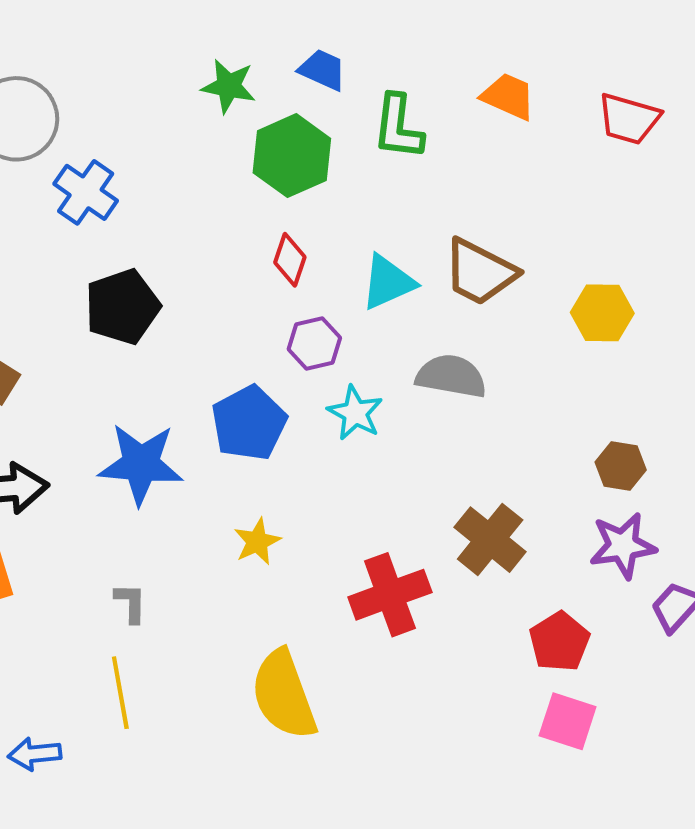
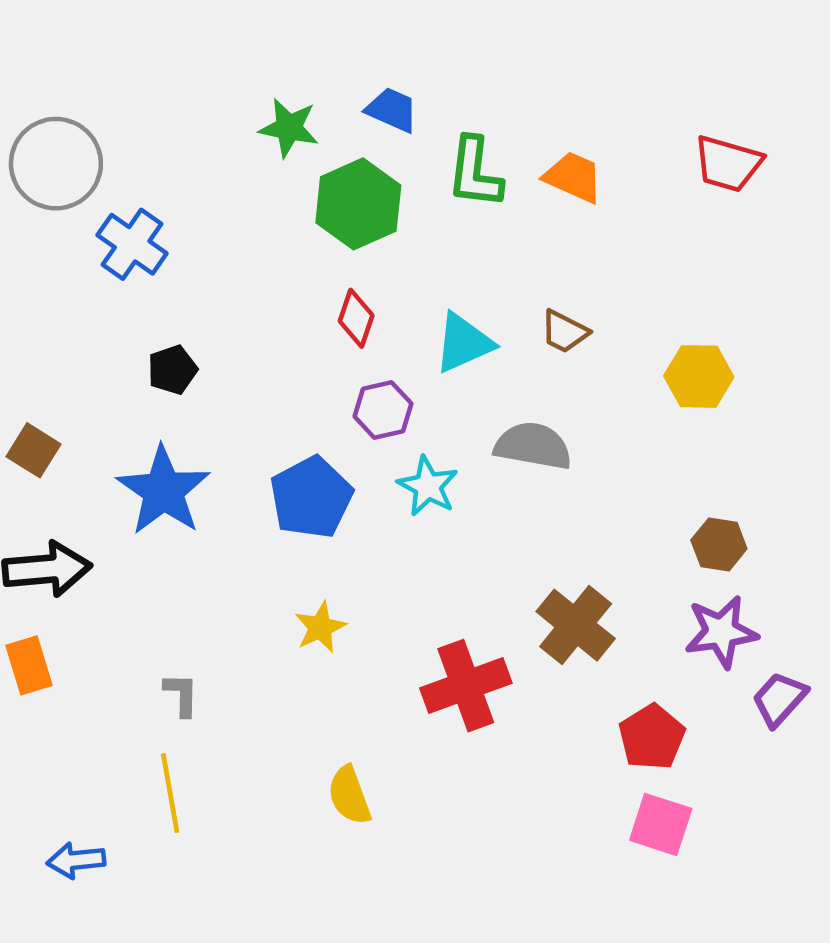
orange trapezoid: (508, 96) -> (573, 177), moved
brown trapezoid: (480, 272) -> (564, 332), size x0.6
black pentagon: (122, 307) -> (172, 370), size x0.6
blue star: (141, 464) -> (163, 491), moved, turned 30
yellow semicircle: (284, 695) -> (349, 795), size x0.6

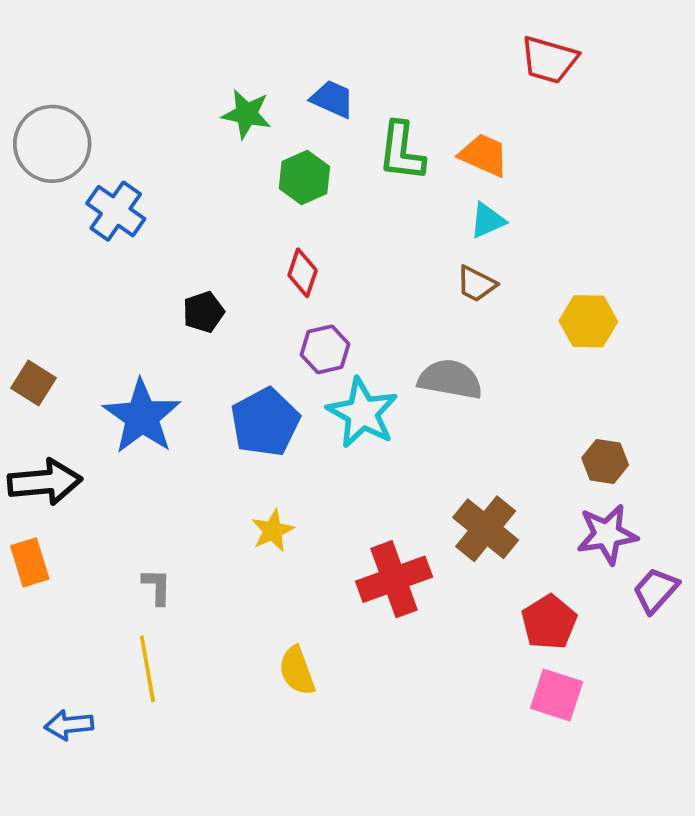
red trapezoid: (728, 164) -> (549, 60), moved
green hexagon: (358, 204) -> (304, 177), size x0.7
cyan triangle: (464, 343) -> (488, 220), moved, size x0.7
black pentagon: (172, 370) -> (204, 312), moved
cyan star: (428, 486) -> (362, 413), size x1.4

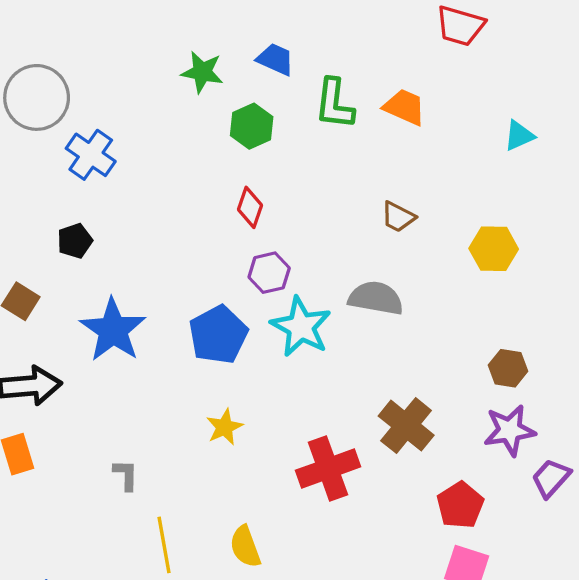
cyan triangle: (488, 220) -> (519, 136), moved
black pentagon: (204, 312) -> (75, 241), moved
yellow line: (147, 669) -> (164, 545), moved

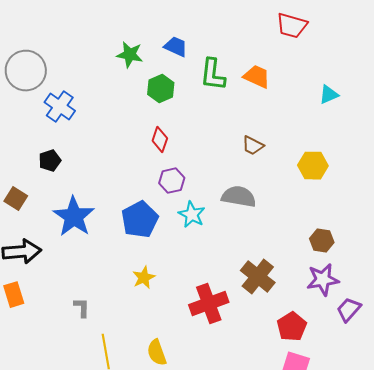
cyan star: (301, 327) -> (192, 215), size x0.7

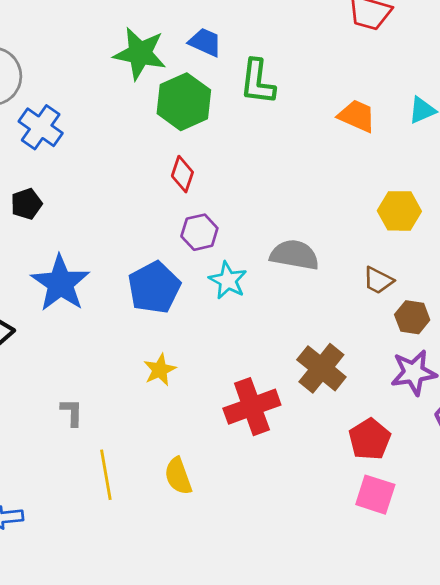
green star: (130, 55) -> (140, 54), size x1.4
orange trapezoid: (257, 77) -> (357, 116), moved
green hexagon: (161, 89) -> (184, 102), size x1.4
brown trapezoid: (253, 146) -> (378, 280), moved

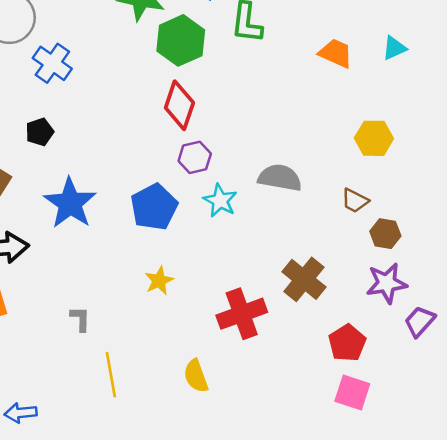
red diamond: (182, 174) -> (179, 105), size x1.5
yellow semicircle: (178, 476) -> (196, 376), moved

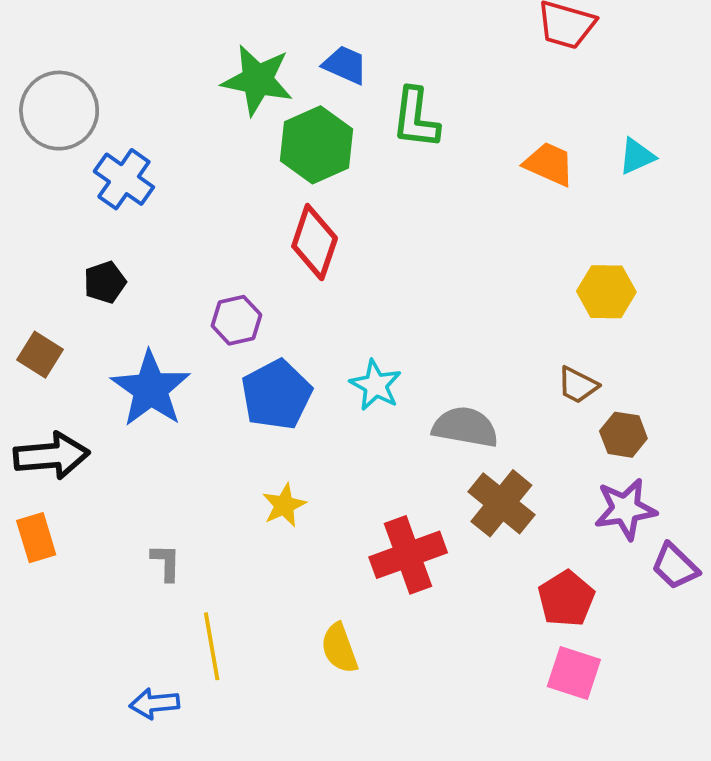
purple hexagon: (195, 157) -> (236, 320), moved
gray semicircle: (280, 178) -> (465, 427), moved
purple trapezoid: (420, 321) -> (675, 566), turned -88
blue arrow: (21, 413) -> (154, 704), moved

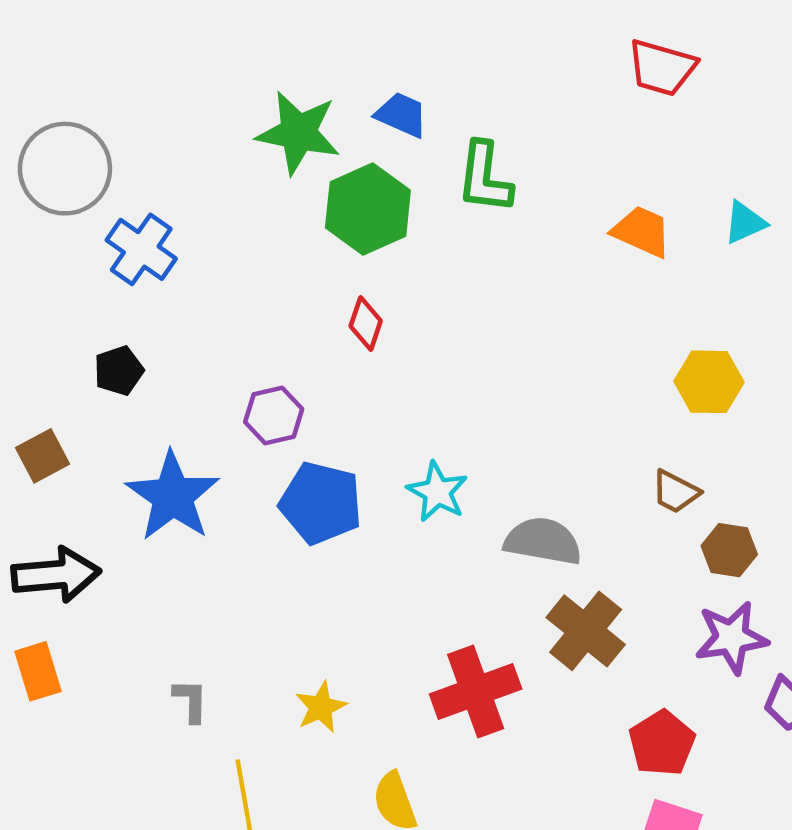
red diamond: (315, 242) -> (366, 323), size x0.6
brown square: (40, 355) -> (43, 456), turned 30
blue pentagon: (276, 395) -> (321, 503), turned -30
yellow star: (284, 505) -> (321, 707), moved

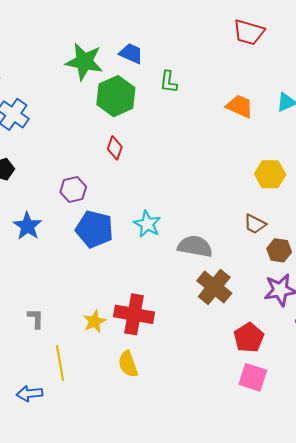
green L-shape: (485, 178) -> (169, 82), size x0.7
blue star: (173, 496) -> (27, 226), size x0.7
red cross: (476, 691) -> (134, 314), moved, turned 30

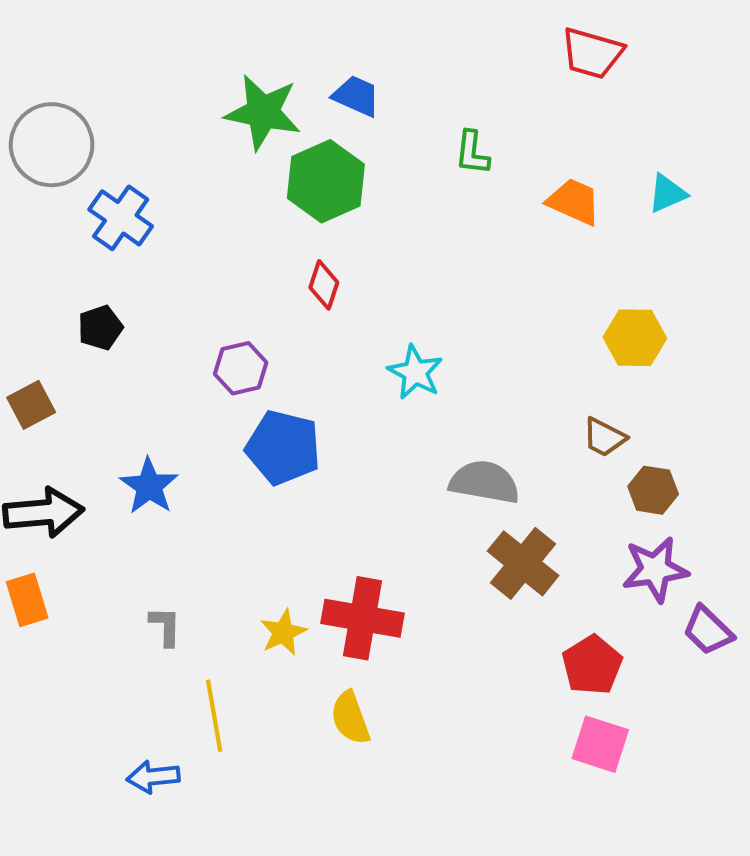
green L-shape: (169, 82) -> (472, 153), moved
cyan star: (147, 224) -> (415, 372), moved
blue star: (27, 226) -> (149, 486), moved

